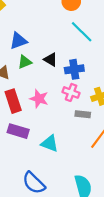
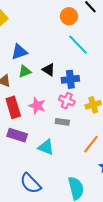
gray rectangle: (83, 114) -> (62, 122), moved

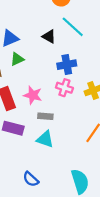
black triangle: (49, 70) -> (49, 36), moved
gray rectangle: (62, 122) -> (45, 116), moved
blue semicircle: (31, 183) -> (31, 179), size x0.7

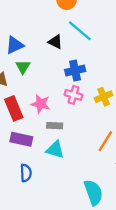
green triangle: (17, 59) -> (23, 67), turned -32
blue semicircle: (31, 179) -> (26, 173), moved, turned -133

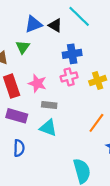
blue triangle: (15, 45) -> (33, 24), moved
pink cross: (73, 95) -> (69, 77), turned -35

